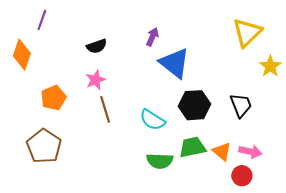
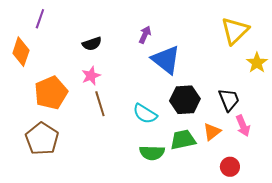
orange pentagon: (53, 98) -> (51, 93), size x1.4
orange triangle: (222, 151) -> (212, 132), moved, turned 42
pink arrow: (250, 151) -> (243, 126), moved, turned 55

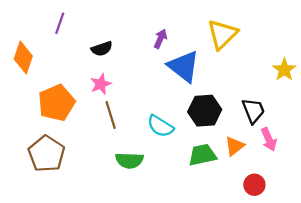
purple line: (40, 19) -> (60, 23), moved
yellow triangle: (235, 31) -> (222, 34), moved
green semicircle: (152, 153) -> (129, 160), moved

